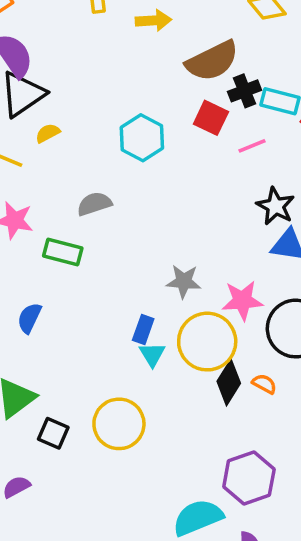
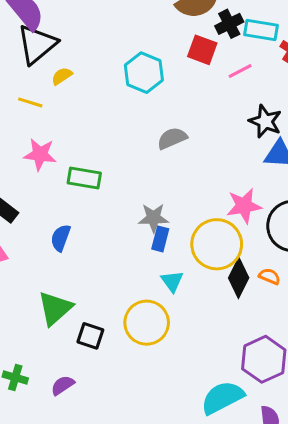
gray semicircle: (94, 204) -> (172, 138), moved
gray star: (184, 281) -> (153, 218), moved
cyan triangle: (152, 354) -> (172, 281), moved

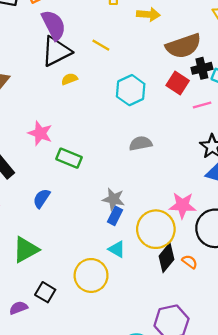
yellow line: (30, 102) -> (101, 45), moved
cyan triangle: (172, 281) -> (117, 249), turned -36
black square: (90, 336) -> (45, 292), moved

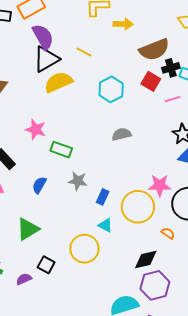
yellow semicircle: (69, 79) -> (58, 82), size x2.0
gray star: (114, 199) -> (78, 181), moved
black diamond: (167, 258) -> (146, 260), moved, turned 40

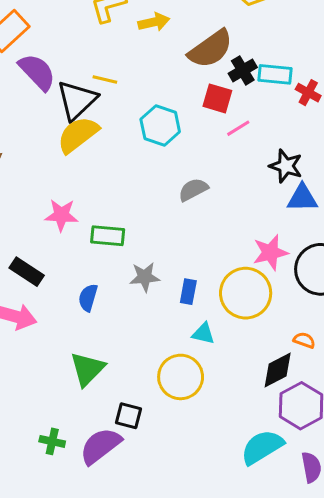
black triangle: (46, 59) -> (77, 100), moved
pink line: (172, 99) -> (238, 128), moved
orange semicircle: (168, 233) -> (304, 340), moved
purple semicircle: (24, 279) -> (100, 446), size x1.8

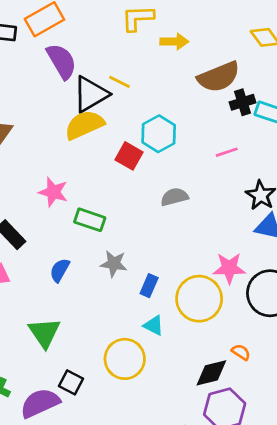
red square: (217, 98) -> (129, 156), moved
green triangle: (87, 369) -> (44, 333), turned -32

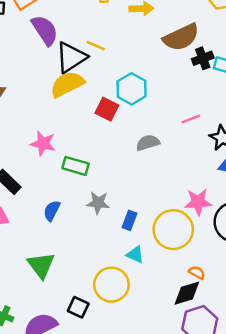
pink line: (227, 152) -> (191, 119), moved
orange semicircle: (241, 352) -> (197, 273), moved
black square: (71, 382) -> (78, 307), moved

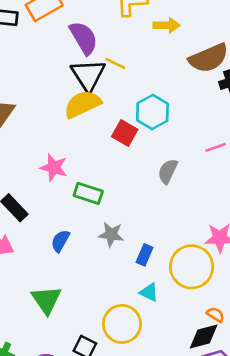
purple semicircle: (45, 30) -> (84, 38), moved
black triangle: (71, 57) -> (88, 75), turned -32
gray semicircle: (148, 143) -> (168, 171), turned -50

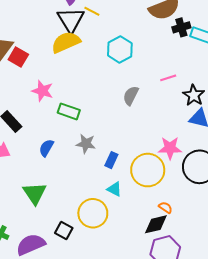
red square: (125, 133) -> (18, 57), moved

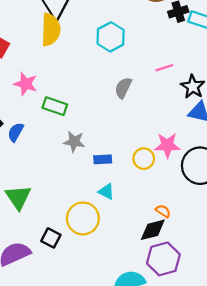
yellow semicircle: (66, 42) -> (51, 30), turned 116
blue semicircle: (46, 148) -> (16, 132), moved
blue rectangle: (111, 160) -> (103, 159), turned 63
yellow circle: (148, 170) -> (144, 159), moved, size x0.6

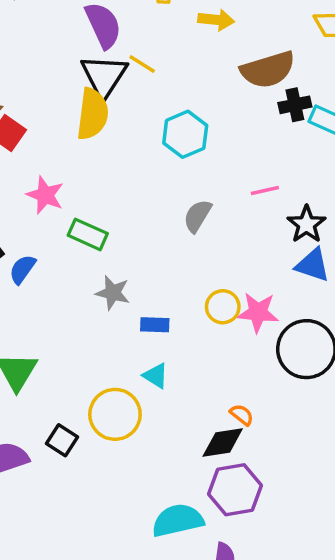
yellow circle: (144, 159) -> (223, 307), moved

